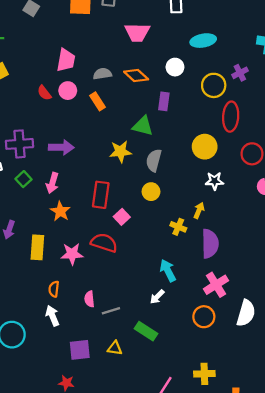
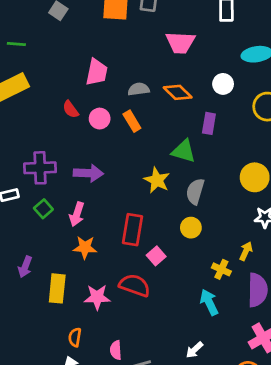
pink circle: (68, 91) -> (100, 119), moved
yellow star: (120, 152) -> (157, 180), turned 30
orange star: (60, 211) -> (85, 247), turned -30
cyan arrow: (168, 271) -> (209, 302), moved

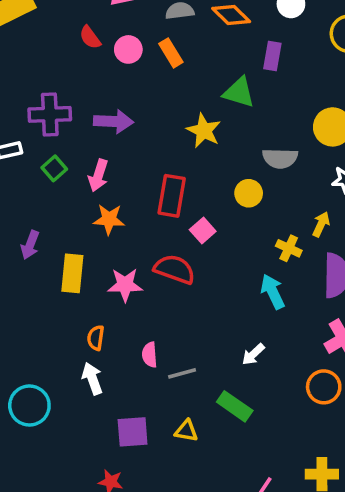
gray semicircle: (195, 191) -> (280, 158), moved, turned -105

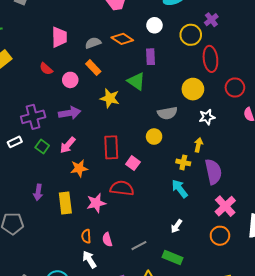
pink circle: (128, 49) -> (70, 80), moved
green triangle: (239, 92) -> (136, 81), turned 30
yellow star: (204, 131) -> (110, 98), moved
pink arrow: (98, 176) -> (68, 145), turned 36
pink semicircle: (150, 355) -> (107, 240), moved

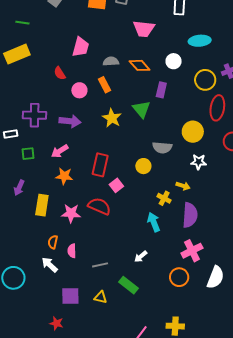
yellow arrow: (198, 145) -> (183, 186), turned 80
green square: (42, 146) -> (28, 154), moved, turned 32
white arrow: (89, 260) -> (50, 265), turned -30

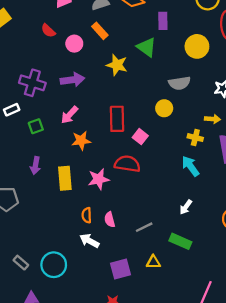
purple cross: (35, 115) -> (32, 83), turned 30
yellow circle: (193, 132) -> (197, 46), moved

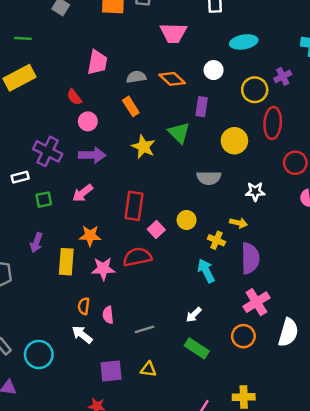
pink circle: (74, 44) -> (88, 121), moved
yellow circle: (164, 108) -> (187, 220), moved
orange star: (81, 141) -> (90, 236), moved
red semicircle: (127, 164) -> (137, 257), turned -30
green rectangle: (180, 241) -> (197, 348), moved

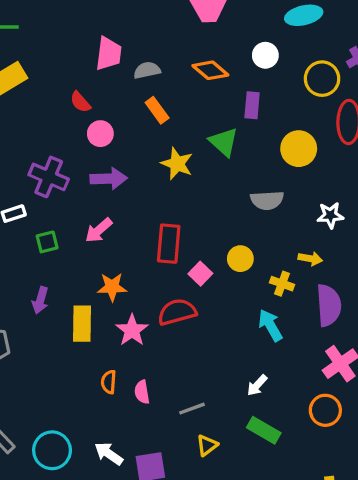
gray semicircle: (136, 77) -> (147, 70), moved
pink star: (103, 269) -> (132, 330), turned -30
white arrow: (82, 335) -> (109, 454), moved
yellow triangle: (148, 369) -> (207, 445), moved, turned -42

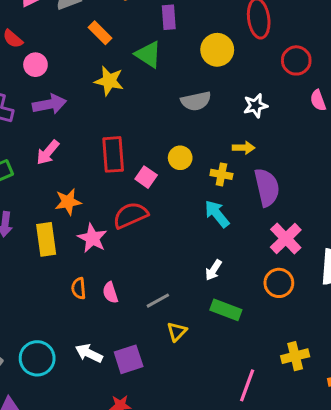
orange rectangle: (157, 110) -> (100, 33), moved

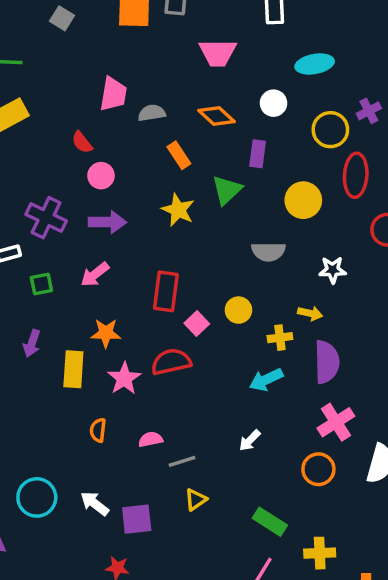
green triangle: (148, 55) -> (227, 190), turned 32
yellow cross: (221, 174) -> (280, 338), turned -30
cyan arrow: (217, 214) -> (266, 380), turned -88
pink semicircle: (110, 293) -> (151, 439), moved, turned 85
green rectangle: (226, 310) -> (270, 522), moved

